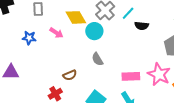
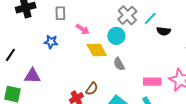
yellow diamond: (76, 17) -> (97, 50), moved
pink arrow: (56, 33) -> (83, 29), moved
brown semicircle: (70, 75) -> (92, 89), moved, turned -32

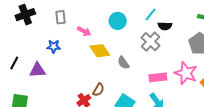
gray cross: (127, 15) -> (151, 42), moved
cyan circle: (116, 36) -> (118, 21), moved
purple triangle: (32, 76) -> (38, 70), moved

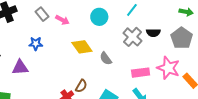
gray rectangle: (60, 17) -> (42, 14), turned -32
black semicircle: (165, 26) -> (153, 33), moved
pink arrow: (84, 31) -> (62, 20), moved

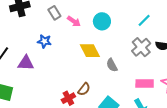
cyan circle: (99, 17) -> (102, 21), moved

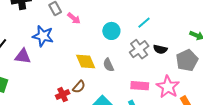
cyan circle: (102, 21) -> (111, 31), moved
blue star: (44, 41) -> (43, 36), size x1.5
yellow diamond: (90, 51) -> (86, 62), moved

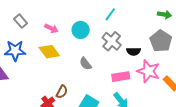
pink arrow: (74, 18) -> (51, 28), moved
black semicircle: (160, 49) -> (134, 51), moved
yellow diamond: (86, 62) -> (49, 52), moved

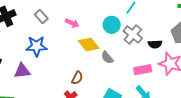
cyan circle: (81, 30) -> (112, 25), moved
yellow diamond: (49, 52) -> (89, 44), moved
brown semicircle: (62, 92) -> (77, 78), moved

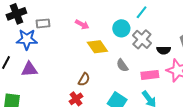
gray rectangle: (41, 16) -> (43, 23), moved, turned -56
blue star: (37, 46) -> (27, 39), moved
gray semicircle: (107, 57) -> (122, 65), moved

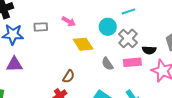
cyan line: (142, 12) -> (128, 11), turned 32
gray rectangle: (43, 23) -> (41, 27), moved
pink rectangle: (150, 75) -> (132, 62), moved

